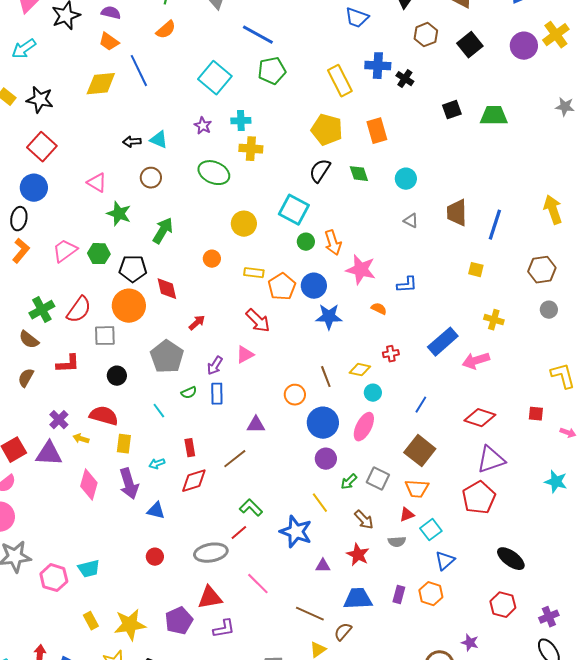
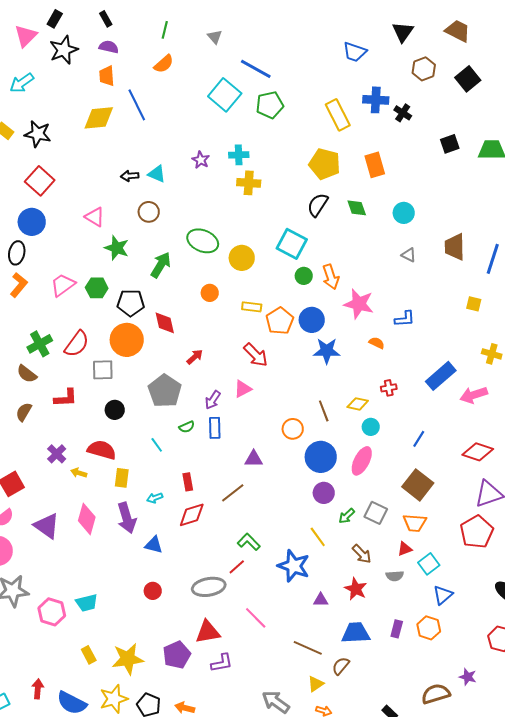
orange trapezoid: (109, 42) -> (107, 76), turned 50
cyan square: (215, 78) -> (225, 95), moved
green ellipse: (214, 173) -> (203, 241), moved
purple triangle: (49, 454) -> (47, 526), moved, turned 32

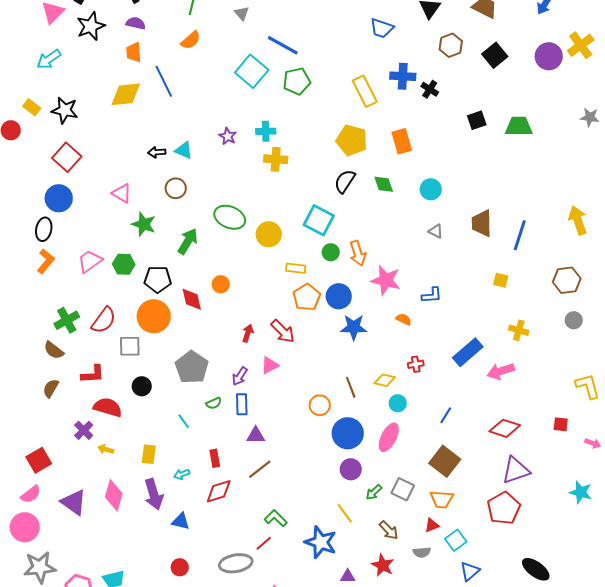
orange circle: (210, 293) -> (221, 284), moved
yellow rectangle: (252, 307) -> (296, 268), moved
red arrow: (195, 357) -> (248, 333), moved, turned -30
red semicircle: (102, 450) -> (108, 407), moved
purple triangle: (254, 459) -> (256, 435), moved

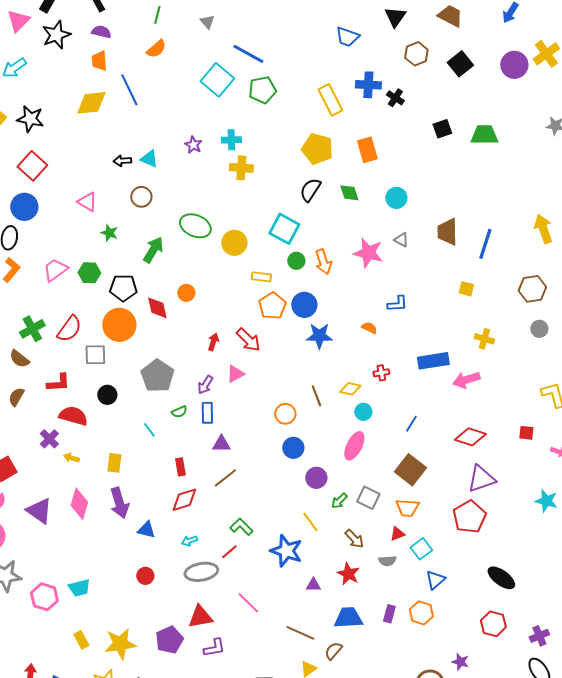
green star: (144, 224) -> (109, 233), size x0.7
pink star: (386, 280) -> (368, 253), moved
blue rectangle: (468, 352) -> (433, 361), turned 32
blue circle: (348, 433) -> (293, 448), moved, size x0.7
cyan arrow: (182, 474) -> (189, 541), moved

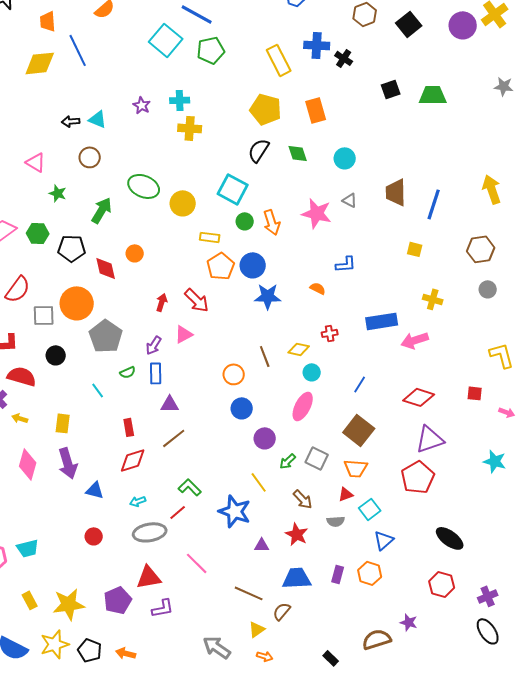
orange circle: (119, 325) -> (77, 303), moved

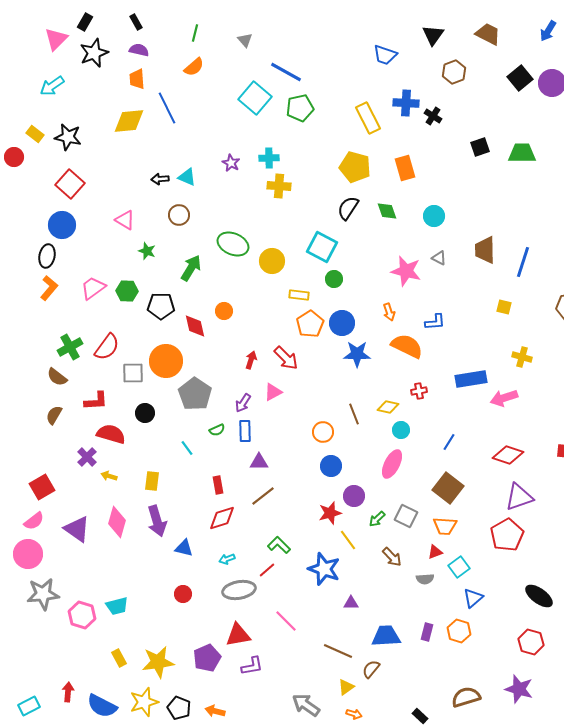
black square: (409, 24) -> (520, 78), moved
orange arrow: (272, 222) -> (389, 312), moved, size x0.7
orange semicircle: (318, 288) -> (407, 346), size x2.0
red star: (297, 534) -> (330, 513), moved, turned 30
purple star: (409, 622) -> (519, 689), moved, size x1.6

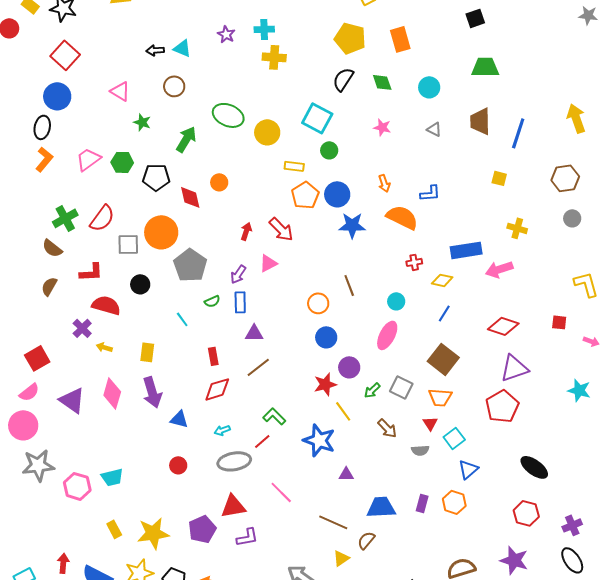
green trapezoid: (522, 153) -> (485, 67), moved
pink star: (406, 271) -> (382, 127), moved, size x0.6
yellow diamond: (388, 407) -> (442, 280), moved
red triangle: (435, 552) -> (430, 423), turned -42

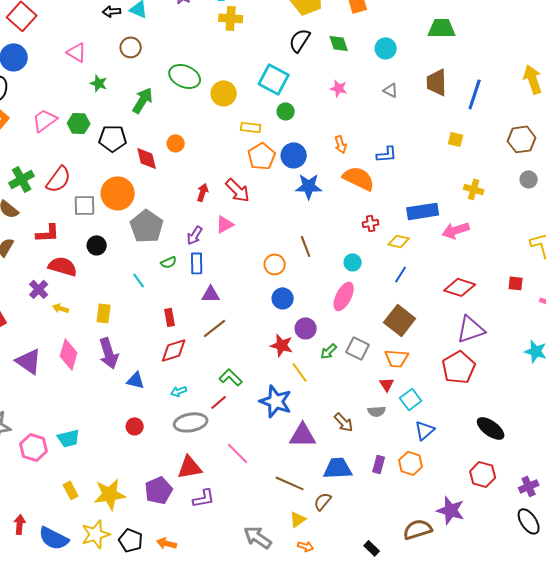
red star: (325, 384) -> (282, 345), turned 30
brown arrow: (387, 428) -> (344, 422), moved
purple triangle: (346, 474) -> (303, 435), size x1.8
purple star: (514, 560) -> (451, 510), moved

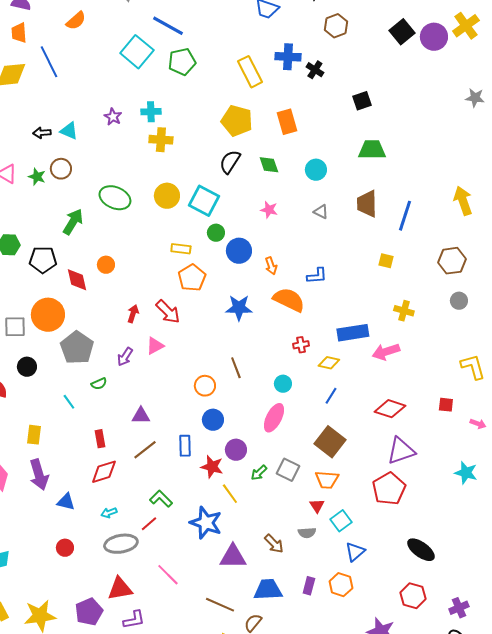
green star: (99, 83) -> (37, 177), moved
yellow circle: (224, 93) -> (167, 196), moved
blue circle: (294, 155) -> (239, 251), moved
blue rectangle: (197, 263) -> (185, 446), moved

